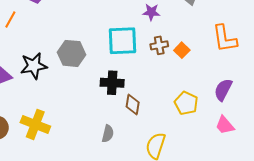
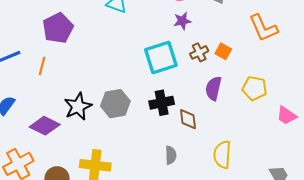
gray hexagon: (72, 53) -> (115, 104), moved
purple semicircle: (223, 90) -> (213, 88), moved
yellow pentagon: (186, 103) -> (254, 88), moved

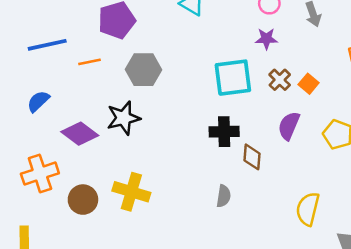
brown cross: (199, 52) -> (280, 80), turned -30
orange line: (42, 66) -> (89, 62), turned 54
gray hexagon: (115, 104) -> (143, 70), moved
yellow semicircle: (222, 155) -> (308, 209), moved

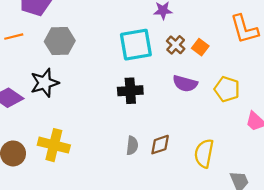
purple semicircle: (289, 126) -> (185, 84), turned -95
brown diamond: (252, 157) -> (160, 145), moved, turned 70

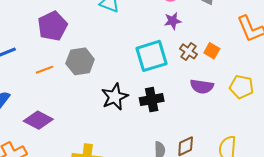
orange line: (14, 37) -> (44, 70), moved
black star: (45, 83) -> (115, 97), moved

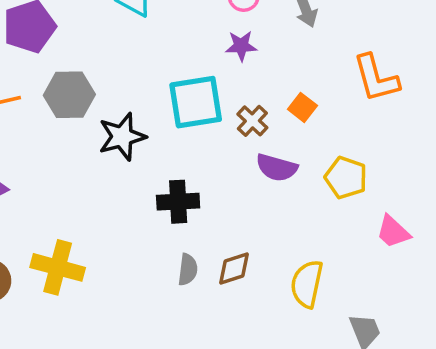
brown cross: (189, 51) -> (252, 121), moved
black star: (115, 97) -> (122, 137), moved
black cross: (152, 100) -> (178, 202), moved

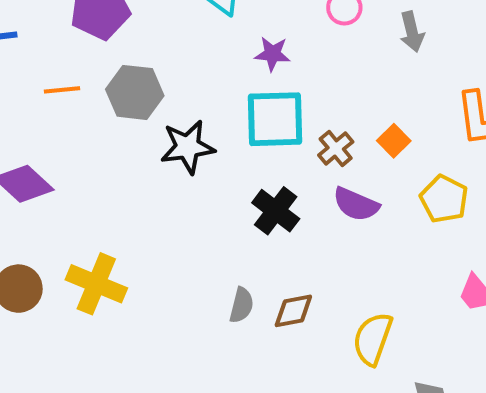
purple star: (241, 46) -> (273, 54), moved
yellow pentagon: (346, 178) -> (444, 199), moved
black cross: (178, 202) -> (276, 211), moved, turned 33

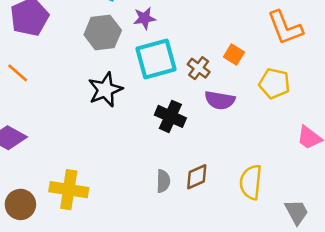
orange line: (62, 90) -> (18, 73), turned 60
gray hexagon: (135, 92) -> (103, 33), moved

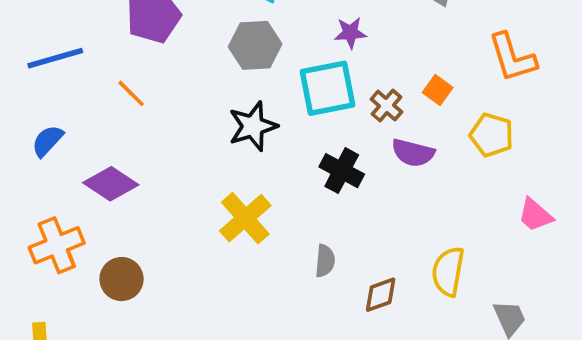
purple star: (144, 18) -> (350, 33), moved
brown diamond: (197, 177) -> (381, 295), moved
yellow cross: (69, 190) -> (245, 218), moved, turned 36

